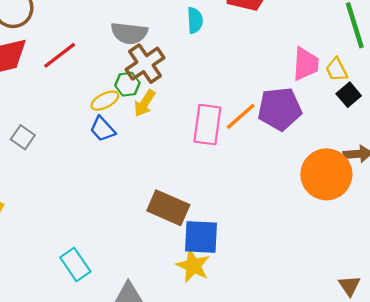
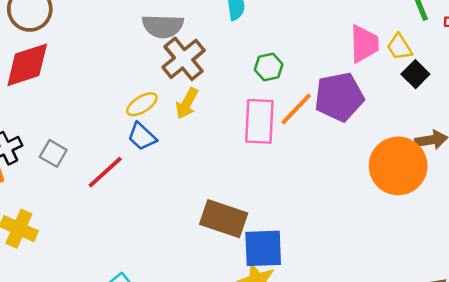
red line: (60, 55) -> (105, 172), moved
green hexagon: (127, 84) -> (269, 67), moved

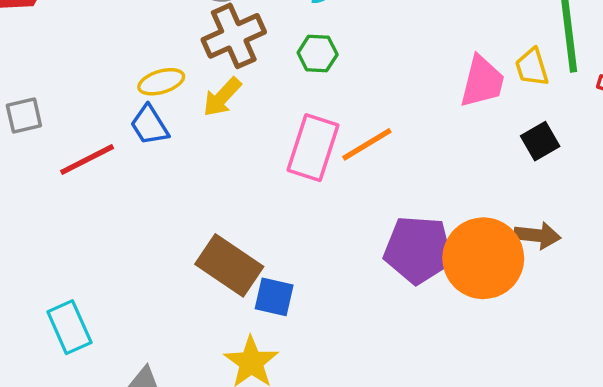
yellow trapezoid: (399, 47) -> (532, 67), moved
green hexagon: (269, 67) -> (318, 54), moved
purple pentagon: (339, 97) -> (418, 250), moved
gray square: (53, 153) -> (24, 115), turned 32
blue square: (263, 248) -> (274, 297), moved, size x0.7

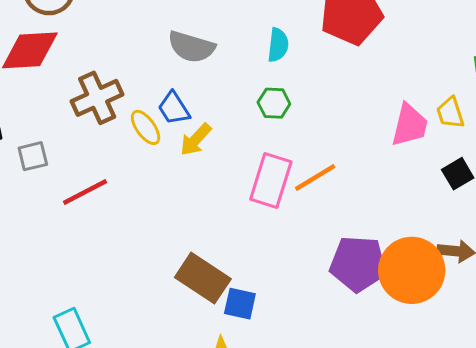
brown cross: (234, 36) -> (97, 98), moved
yellow ellipse: (161, 82) -> (146, 127), turned 72
blue trapezoid: (150, 125) -> (174, 108), moved

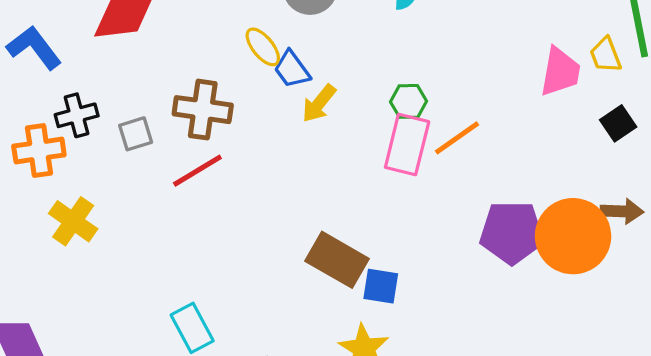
brown cross: (97, 98) -> (203, 110), moved, turned 36
green hexagon: (274, 103) -> (408, 101), moved
yellow ellipse: (146, 127) -> (263, 47), moved

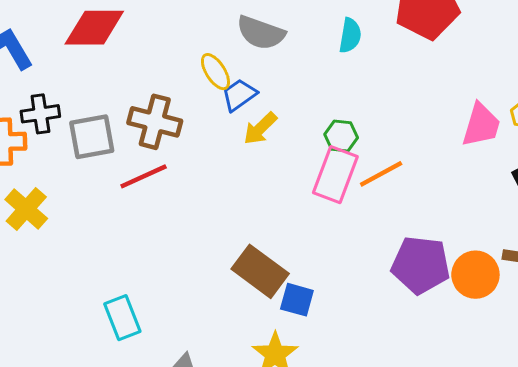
blue trapezoid: (292, 69) -> (239, 95), turned 84
gray square: (136, 134) -> (92, 137), size x1.5
orange circle: (573, 236) -> (475, 275), size x0.7

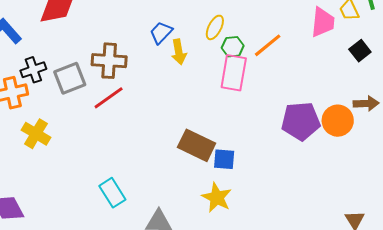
yellow ellipse: (215, 72) -> (215, 27), moved, turned 70
yellow arrow: (260, 128) -> (179, 52), turned -45
orange line: (381, 174) -> (268, 45), moved

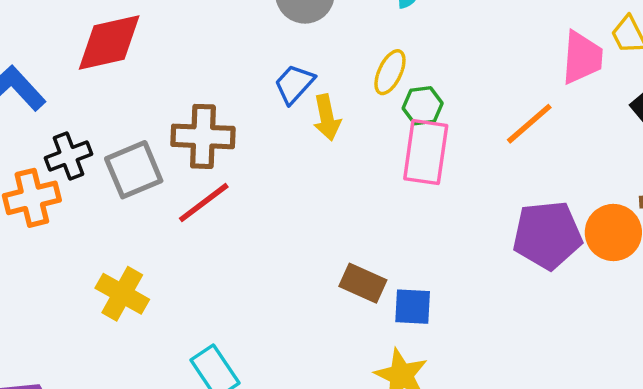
orange line: (268, 45) -> (529, 124), moved
yellow cross: (36, 134) -> (122, 294), moved
brown rectangle: (197, 145) -> (363, 283), size x0.7

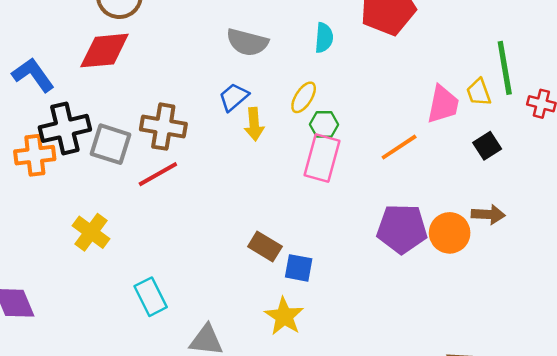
black cross: (68, 156) -> (65, 128), size x1.5
gray square: (134, 170) -> (111, 144), turned 33

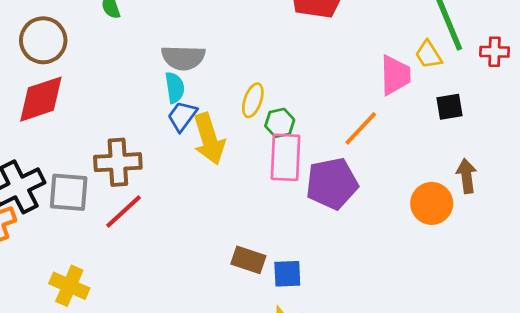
cyan semicircle: (324, 38) -> (175, 88), moved
yellow arrow: (254, 124) -> (209, 139), size x1.5
black square: (487, 146) -> (449, 107), turned 36
brown arrow: (488, 214) -> (466, 176), turned -88
purple pentagon: (402, 229) -> (332, 183), moved

